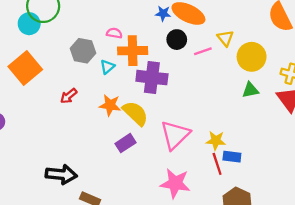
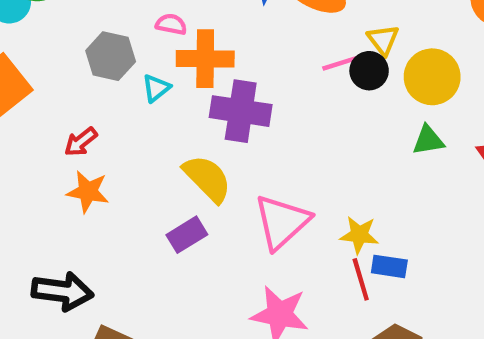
black circle: (177, 40) -> (369, 71), moved
orange star: (110, 105) -> (88, 192), moved

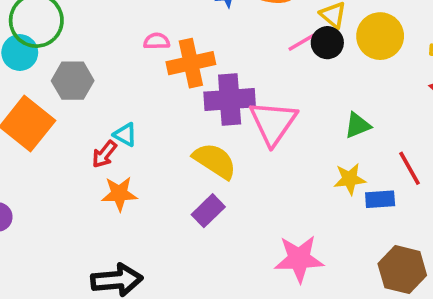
gray hexagon: (111, 56) -> (73, 81), moved
cyan triangle: (156, 88) -> (125, 135), moved, turned -40
green triangle: (428, 140) -> (358, 125), moved
pink triangle: (282, 222) -> (273, 123), moved
red line: (361, 279) -> (409, 168), moved

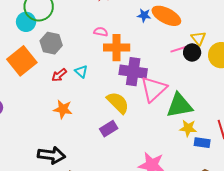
green triangle: (358, 125) -> (180, 105), moved, size x1.8
cyan triangle: (125, 135) -> (81, 71), moved
red arrow: (104, 154) -> (59, 75), moved

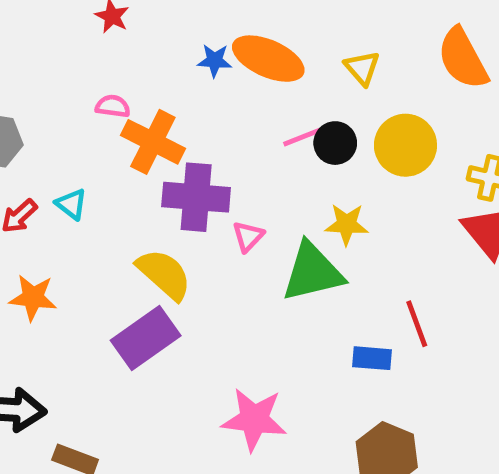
yellow triangle: (198, 38) -> (362, 68), moved
orange cross: (117, 48) -> (153, 142), turned 30
pink triangle: (154, 89) -> (248, 236), size x0.5
yellow star: (188, 128) -> (347, 224), moved
purple rectangle: (109, 129) -> (146, 338), size x1.5

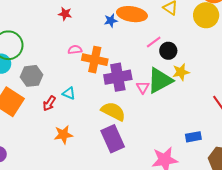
black circle: (335, 143) -> (168, 51), moved
yellow circle: (405, 145) -> (206, 15), moved
green triangle: (313, 272) -> (160, 80), moved
purple rectangle: (146, 338) -> (113, 139), turned -64
blue rectangle: (372, 358) -> (193, 137), moved

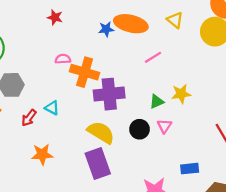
black circle: (168, 51) -> (140, 129), moved
green triangle: (160, 80) -> (157, 102), size x0.5
pink triangle: (143, 87) -> (164, 126), moved

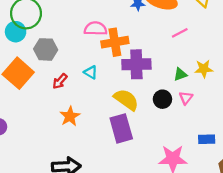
pink semicircle: (63, 59) -> (95, 29), size x1.5
orange cross: (85, 72) -> (115, 42), turned -30
cyan triangle: (52, 108) -> (91, 72), moved
orange star: (42, 154) -> (70, 116), turned -30

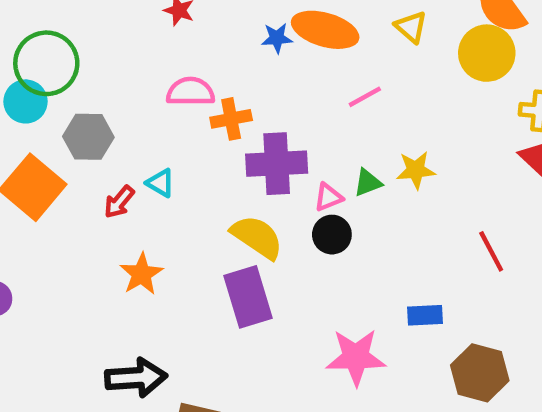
orange cross: (115, 42) -> (231, 119), size x0.7
cyan triangle: (91, 72) -> (160, 183), moved
pink triangle: (186, 98) -> (328, 197), moved, turned 32

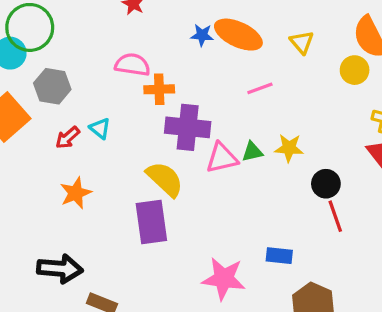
yellow circle: (487, 53) -> (355, 70), size x0.7
pink triangle: (328, 197) -> (222, 158), size x1.5
black circle: (332, 235) -> (326, 184), moved

